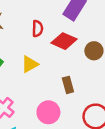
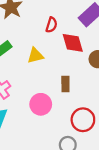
red diamond: (64, 41) -> (73, 43), turned 35

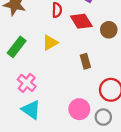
pink circle: (41, 104) -> (79, 109), moved

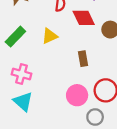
pink cross: (27, 83) -> (21, 74), turned -30
pink circle: (79, 109) -> (77, 95), moved

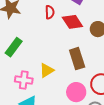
yellow triangle: (50, 36) -> (47, 70), moved
brown rectangle: (83, 59) -> (77, 59), size x1.5

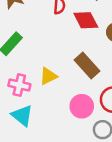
brown rectangle: (77, 59) -> (87, 66), turned -30

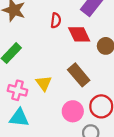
yellow triangle: (48, 76) -> (44, 83), turned -42
cyan triangle: (22, 115) -> (19, 118), turned -35

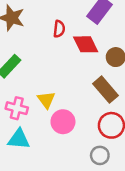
brown rectangle: (79, 75) -> (105, 90), moved
pink circle: (73, 111) -> (63, 122), moved

